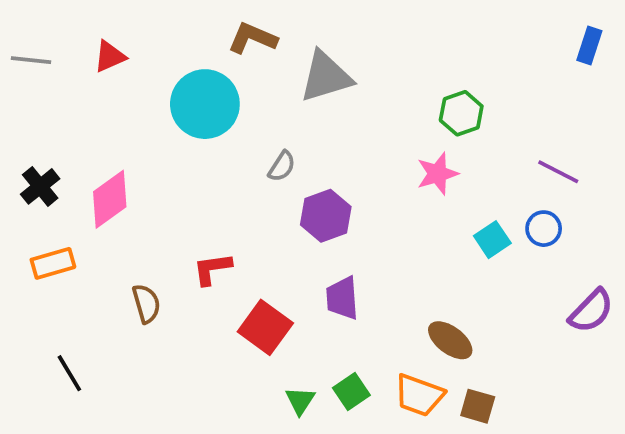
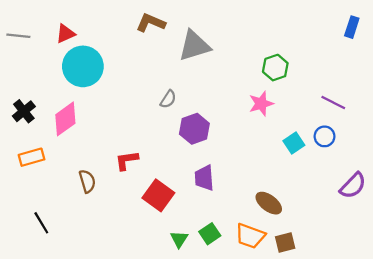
cyan circle: (205, 104) -> (83, 66), moved
brown square: (478, 406) -> (285, 242), turned -30

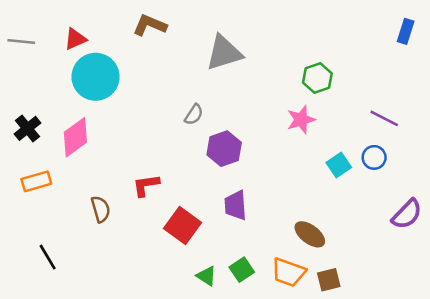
brown L-shape: (151, 23) -> (150, 25), moved
green triangle: (179, 239) -> (206, 276), turned -30

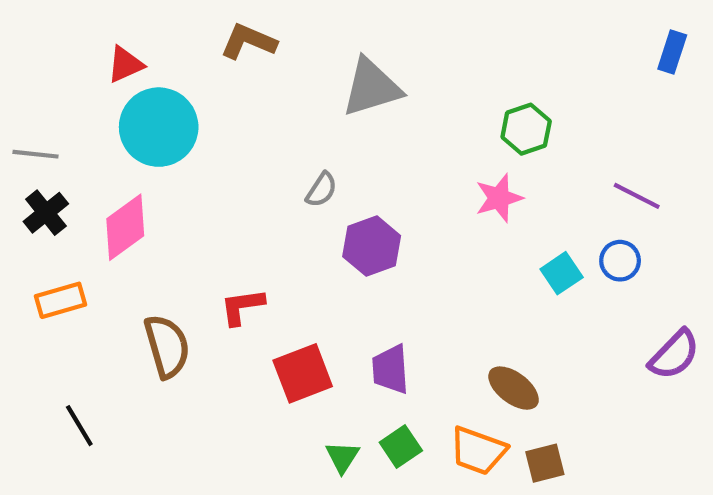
gray line: (21, 41) -> (35, 154), moved
purple trapezoid: (235, 205) -> (390, 369), moved
brown semicircle: (101, 209) -> (167, 346), size x1.4
red square: (183, 226) -> (303, 373), turned 33
green triangle: (206, 276) -> (342, 457), turned 30

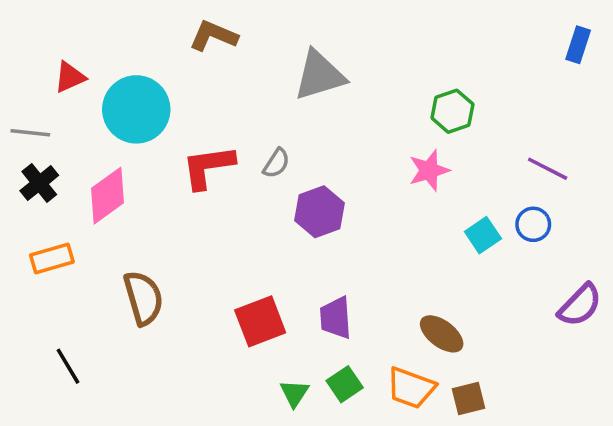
red triangle: (125, 64) -> (70, 77), moved
red L-shape: (242, 307) -> (208, 167), moved, size x1.4

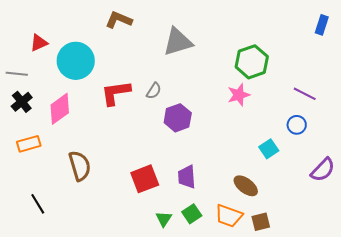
green hexagon: (452, 111) -> (252, 62), size x1.4
cyan square: (483, 235) -> (269, 149), moved

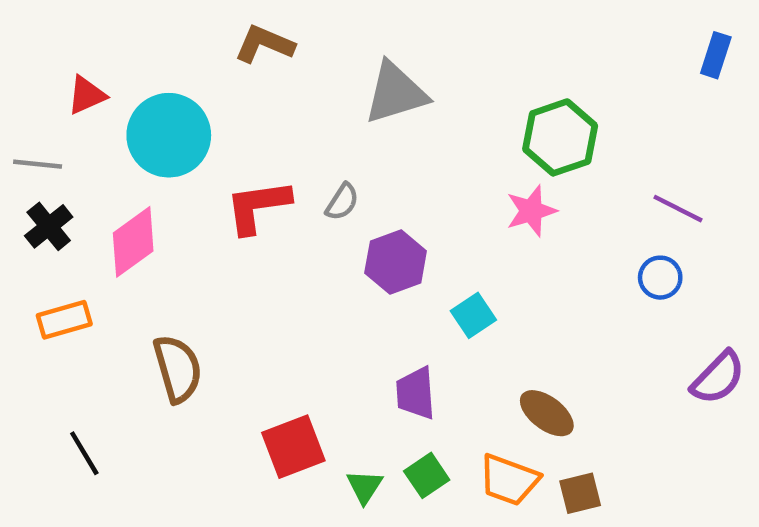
cyan square: (269, 149) -> (473, 315), moved
red square: (145, 179) -> (293, 447), moved

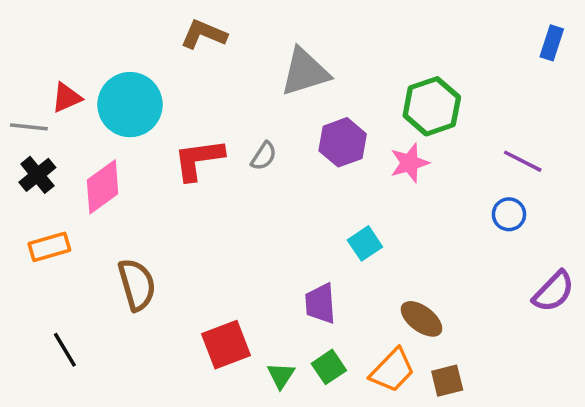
red triangle: (86, 95) -> (67, 98), moved
purple hexagon: (396, 262) -> (343, 142), moved
orange trapezoid: (509, 480) -> (392, 370), turned -66

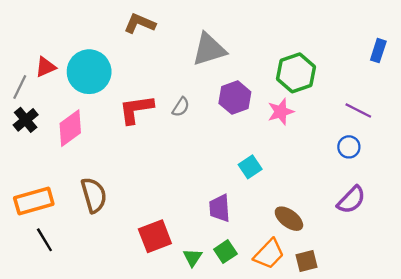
blue rectangle: (552, 43) -> (378, 51), moved
gray line: (29, 127) -> (20, 87), turned -70
orange rectangle: (49, 247) -> (34, 201), moved, size x1.4
purple semicircle: (554, 291) -> (351, 200), moved

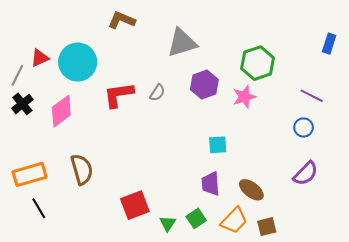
cyan square: (250, 167) -> (218, 145), turned 30
purple trapezoid: (220, 208) -> (211, 184), moved

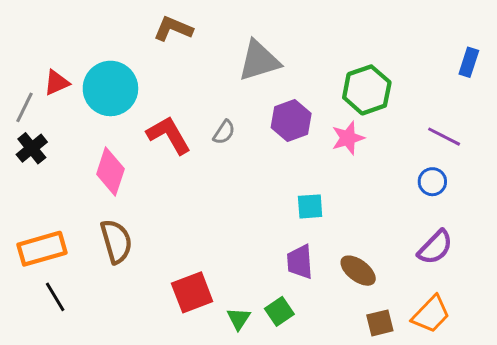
red L-shape: (119, 95) -> (169, 135), turned 68
pink diamond: (61, 111) -> (110, 171), moved, turned -36
orange trapezoid: (234, 220) -> (431, 314), moved

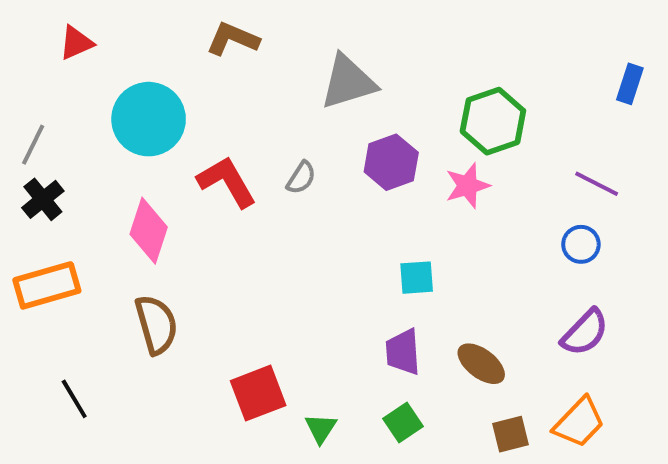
red triangle: (57, 83) -> (76, 43), moved
orange rectangle: (42, 249) -> (47, 285), moved
green square: (279, 311) -> (403, 422), moved

